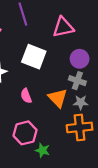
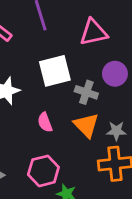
white square: (34, 57) -> (55, 71), turned -35
gray cross: (77, 81) -> (86, 92), moved

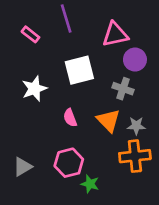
purple circle: (115, 74) -> (135, 60), moved
gray cross: (86, 92) -> (123, 89), moved

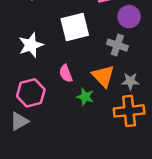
pink hexagon: (69, 163) -> (31, 93), moved
green star: (90, 184) -> (85, 97), moved

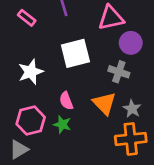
gray star: (130, 81) -> (132, 109), turned 30
green star: (85, 97) -> (62, 124), moved

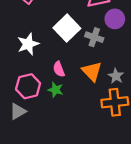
white square: (75, 53) -> (67, 28), turned -30
gray cross: (119, 72) -> (94, 37), moved

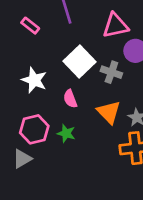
white star: (28, 44) -> (34, 80), turned -30
pink semicircle: (59, 69) -> (70, 99), moved

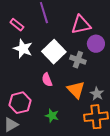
white star: (34, 80) -> (23, 49), moved
green star: (66, 133) -> (52, 116), moved

